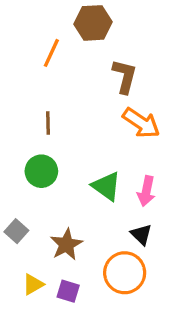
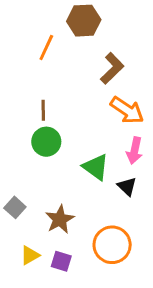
brown L-shape: (125, 76) -> (112, 68), turned 32
green circle: (41, 171) -> (46, 142), moved
pink arrow: (146, 191) -> (135, 151), moved
black triangle: (141, 234) -> (127, 186), moved

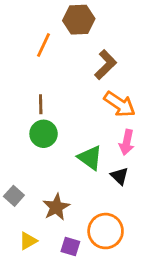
purple square: (61, 261) -> (70, 247), moved

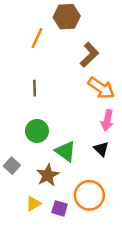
green circle: (44, 134) -> (37, 131), moved
green triangle: (90, 158) -> (66, 151), moved
yellow triangle: (28, 241) -> (33, 204), moved

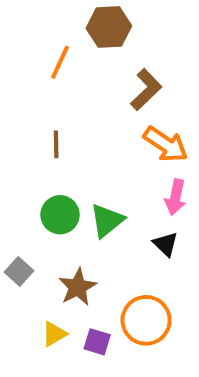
green triangle: (66, 151) -> (107, 221), moved, turned 45

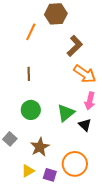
green triangle: (107, 221) -> (66, 113), moved

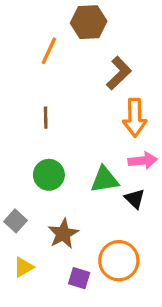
orange arrow: (85, 74) -> (135, 118), turned 55
pink arrow: (90, 101) -> (143, 161), turned -108
green triangle: (66, 113) -> (105, 180), turned 30
yellow triangle: (28, 171) -> (23, 267), moved

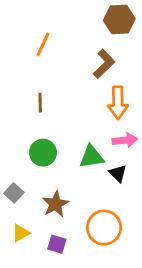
brown hexagon: (89, 22) -> (119, 19), moved
purple square: (79, 278) -> (57, 244), moved

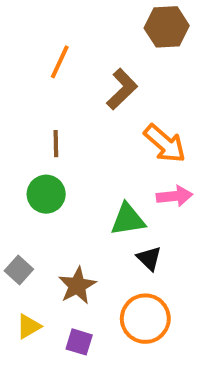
brown L-shape: (104, 64) -> (122, 89), moved
orange arrow: (118, 103) -> (165, 144), turned -48
green circle: (43, 153) -> (46, 194), moved
black triangle: (118, 173) -> (149, 258), moved

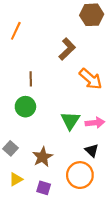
orange line: (60, 62) -> (16, 31), moved
pink arrow: (174, 196) -> (95, 123), moved
green triangle: (128, 219) -> (70, 121), turned -48
black triangle: (149, 258) -> (92, 150), moved

